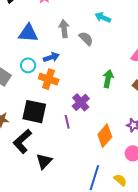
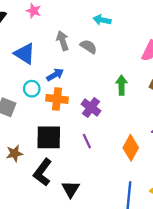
blue triangle: (28, 33) -> (25, 54), turned 40
purple cross: (81, 102) -> (91, 107), moved

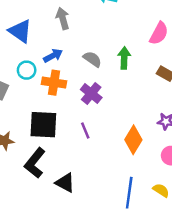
gray semicircle: (89, 47) -> (92, 59), moved
green arrow: (122, 85) -> (124, 58), moved
black triangle: (71, 189) -> (65, 183), turned -36

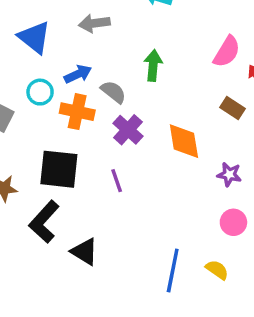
gray arrow: (63, 18) -> (94, 23), turned -85
green arrow: (124, 58) -> (153, 65), moved
gray semicircle: (92, 59) -> (113, 92), moved
orange diamond: (133, 140) -> (184, 141), moved, turned -44

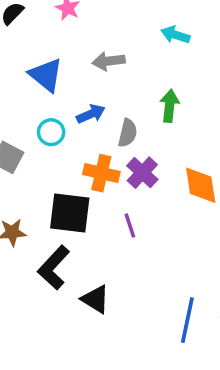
gray semicircle: (113, 92) -> (128, 133), turned 64
orange cross: (77, 112) -> (101, 173), moved

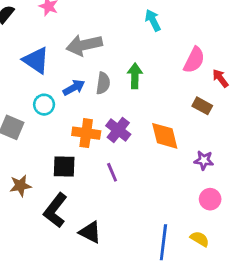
cyan arrow: (175, 35) -> (153, 20), moved, turned 50
gray arrow: (109, 61) -> (84, 45), size x1.4
gray semicircle: (128, 133) -> (103, 83), moved
black square: (70, 213) -> (64, 166), size x0.7

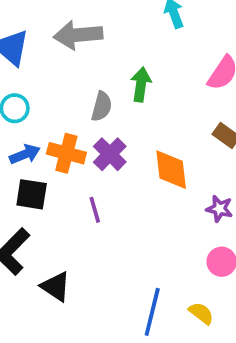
gray semicircle: (103, 83) -> (102, 106), moved
blue arrow: (74, 88) -> (25, 154), moved

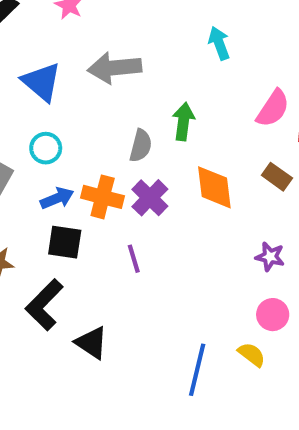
orange diamond: (171, 170) -> (214, 187), moved
yellow semicircle: (201, 313) -> (252, 355), moved

